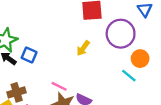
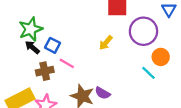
pink line: (59, 86) -> (67, 63), moved
brown cross: (17, 92) -> (45, 71), moved

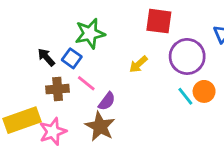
green star: (31, 29) -> (90, 34), moved
cyan line: (148, 73) -> (185, 96), moved
purple semicircle: (103, 93) -> (107, 101), moved, turned -91

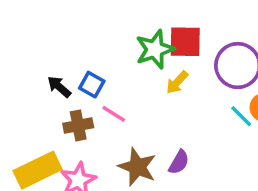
red square: (159, 21) -> (185, 42), moved
green star: (90, 34) -> (155, 49), moved
purple semicircle: (107, 101) -> (179, 162), moved

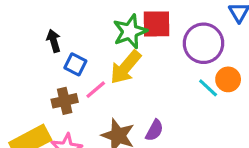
yellow arrow: (177, 82) -> (126, 67), moved, size x1.6
black arrow: (59, 87) -> (54, 41), moved, turned 35
pink line: (114, 114) -> (96, 90), turned -70

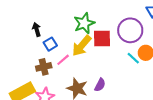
red square: (157, 24) -> (102, 38), moved
blue square: (75, 64) -> (50, 44), turned 32

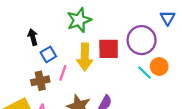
green star: (84, 23) -> (79, 20), moved
yellow arrow: (82, 46) -> (85, 57), turned -40
pink line: (63, 60) -> (63, 73), turned -32

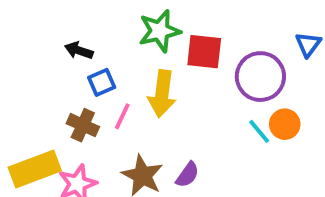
black arrow: (33, 37) -> (79, 51), turned -63
red square: (109, 49) -> (204, 52), moved
brown cross: (40, 81) -> (83, 125), turned 30

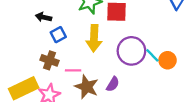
purple circle: (260, 77) -> (131, 51), moved
pink line: (122, 116) -> (73, 70), moved, turned 70
orange circle: (285, 124) -> (168, 60), moved

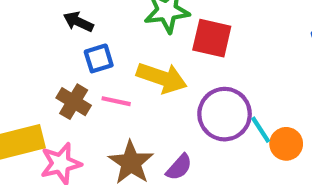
yellow arrow: (94, 38) -> (162, 78), turned -85
pink line: (73, 70) -> (116, 101), moved

